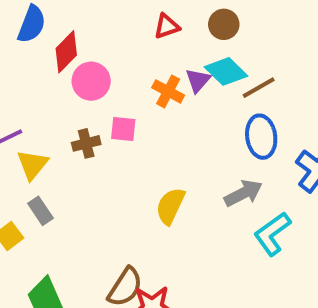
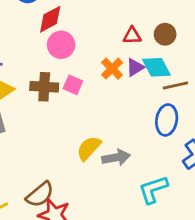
red triangle: (167, 26) -> (132, 36), moved
brown cross: (86, 143) -> (44, 87), size x1.4
gray arrow: (243, 193) -> (116, 157), moved

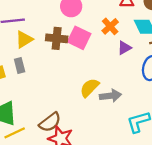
purple triangle: (135, 67) -> (124, 48), moved
pink square: (73, 85) -> (79, 38), size x1.5

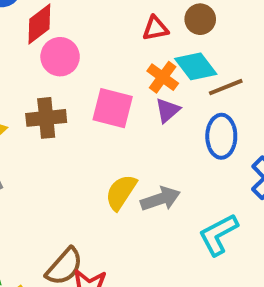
orange cross: (110, 26) -> (163, 77), moved
pink square: (79, 38) -> (113, 108), moved

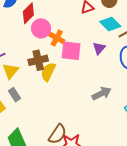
orange cross: (163, 77) -> (57, 38), moved
yellow semicircle: (121, 192) -> (48, 72), moved

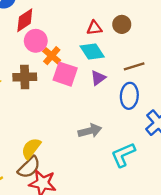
cyan diamond: (110, 24) -> (92, 52), moved
yellow semicircle: (48, 72) -> (31, 148), moved

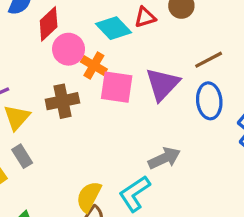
cyan diamond: (92, 52) -> (114, 28), moved
purple triangle: (98, 78) -> (162, 84), size x1.6
cyan L-shape: (123, 155) -> (135, 194), moved

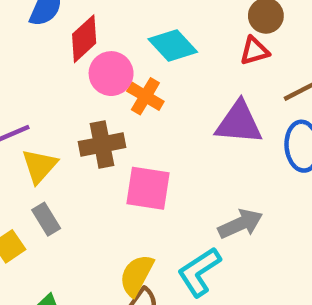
red triangle: (145, 17) -> (255, 51), moved
purple triangle: (162, 84) -> (239, 123), turned 51
pink square: (117, 87) -> (148, 188), moved

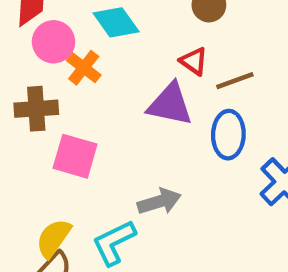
red triangle: (255, 51) -> (194, 61), moved, turned 44

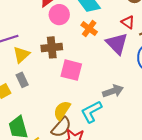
orange cross: (84, 68) -> (89, 29), moved
purple triangle: (170, 104) -> (117, 44), turned 35

